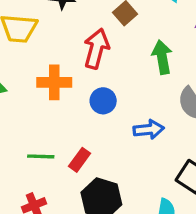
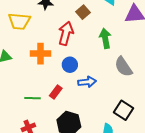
blue arrow: (149, 129) -> (87, 82), moved
red rectangle: (80, 160) -> (56, 92), moved

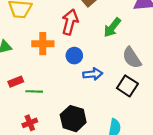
green arrow: (105, 38) -> (112, 27), turned -132
red rectangle: (56, 92) -> (16, 82), moved, turned 32
black square: (123, 110) -> (127, 86), moved

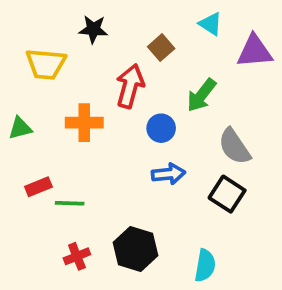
blue circle: (74, 56) -> (161, 128), moved
red cross: (30, 123) -> (77, 256), moved

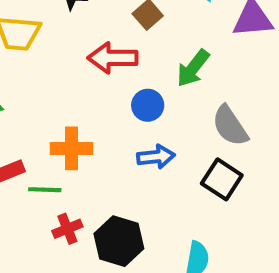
red arrow: (130, 86) -> (113, 58), turned -105
orange cross: (84, 123) -> (71, 148), moved
red cross: (77, 256) -> (67, 229), moved

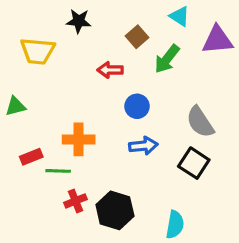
red arrow: (113, 58) -> (110, 70), size x0.7
green arrow: (193, 68) -> (167, 59), moved

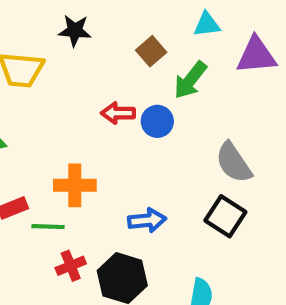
cyan triangle: (180, 16) -> (207, 24), turned -40
red arrow: (110, 70) -> (118, 113), moved
blue circle: (137, 106) -> (157, 121), moved
blue arrow: (143, 146) -> (147, 220), moved

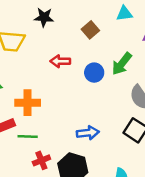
green arrow: (190, 80) -> (122, 64), moved
red arrow: (118, 113) -> (60, 61), moved
orange cross: (75, 185) -> (28, 103), moved

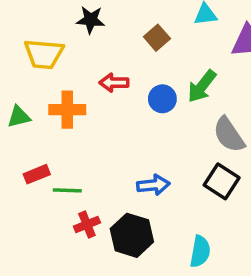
orange cross: (28, 103) -> (67, 110), moved

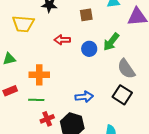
brown square: (157, 38) -> (86, 15), turned 32
orange cross: (67, 110) -> (39, 75), moved
red rectangle: (37, 174) -> (10, 91), moved

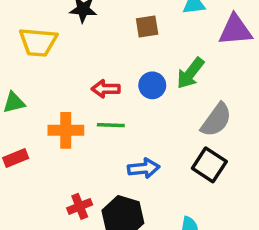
red arrow: (62, 40) -> (106, 89), moved
gray semicircle: (126, 69) -> (216, 120), turned -110
green line: (36, 100) -> (111, 125), moved

